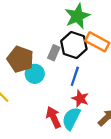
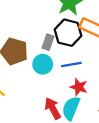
cyan circle: (35, 74) -> (43, 64), moved
blue line: (75, 76) -> (71, 65), turned 66

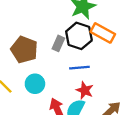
cyan circle: (43, 64) -> (35, 84), moved

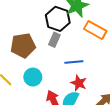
black hexagon: (79, 36) -> (58, 19), moved
brown pentagon: (24, 50) -> (23, 46), turned -30

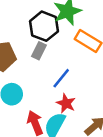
blue line: (74, 62) -> (61, 78), turned -48

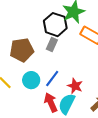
blue line: (61, 78) -> (52, 79), moved

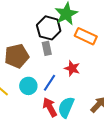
gray rectangle: (52, 44) -> (47, 48), turned -32
red star: (75, 86) -> (72, 68), moved

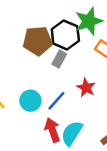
gray rectangle: (47, 48) -> (59, 59), turned 32
brown pentagon: (17, 56) -> (38, 41), moved

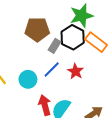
black hexagon: (65, 35) -> (73, 37), moved
blue line: (56, 101) -> (52, 70), moved

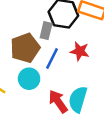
brown pentagon: (37, 29) -> (25, 48), moved

